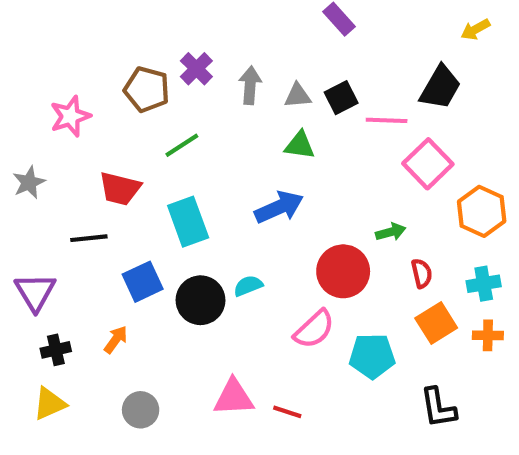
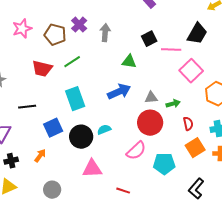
gray triangle: (298, 96) -> (151, 98), moved
pink star: (70, 116) -> (22, 29), moved
red trapezoid: (120, 189) -> (42, 69), moved
pink triangle: (234, 397) -> (92, 169), moved
black L-shape: (438, 408) -> (196, 189), turned 50

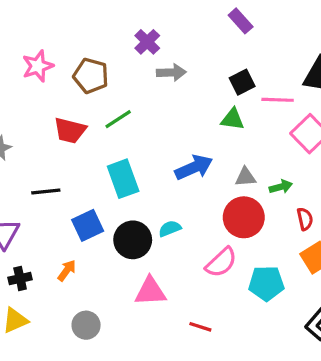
purple cross: (79, 25) -> (147, 42), moved
gray arrow: (105, 33) -> (171, 72), turned 84
green triangle: (129, 62) -> (233, 119), moved

